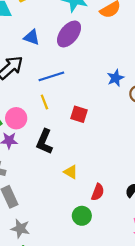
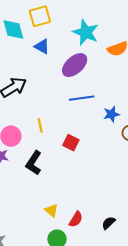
blue triangle: (32, 37) -> (42, 46), moved
blue line: (51, 76) -> (82, 98), moved
yellow triangle: (71, 172) -> (51, 210), moved

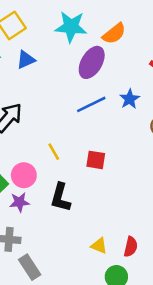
blue triangle: (42, 46) -> (26, 60), turned -35
purple ellipse: (75, 65) -> (92, 62), moved
blue star: (111, 114) -> (130, 99), moved

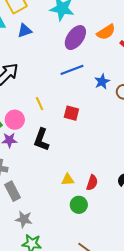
orange semicircle: (114, 34) -> (106, 32), moved
blue star: (130, 99) -> (102, 82), moved
yellow triangle: (99, 246) -> (68, 180), turned -32

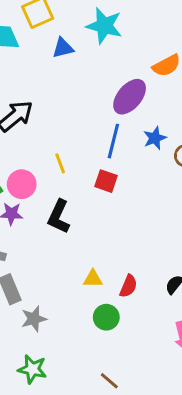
blue triangle: (25, 31) -> (63, 48), moved
purple ellipse: (75, 38) -> (130, 97), moved
blue line: (72, 70) -> (113, 141), moved, turned -60
gray star: (24, 219) -> (34, 319), moved, turned -30

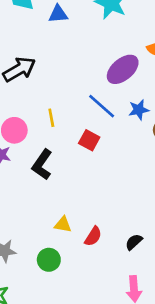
blue triangle: (63, 48) -> (58, 14), moved
blue line: (113, 141) -> (102, 106), turned -72
green circle: (106, 317) -> (49, 260), moved

